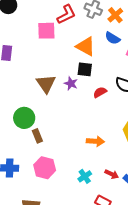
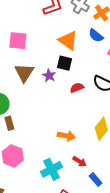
pink square: (46, 31) -> (18, 41), moved
red arrow: (112, 174) -> (80, 161), moved
cyan cross: (85, 176) -> (51, 169), size x1.5

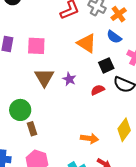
black square: (65, 63) -> (106, 65), moved, turned -35

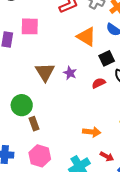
pink square: (36, 46) -> (30, 26), moved

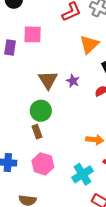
orange triangle: (86, 37) -> (89, 44), turned 45
green circle: (22, 105) -> (41, 111), moved

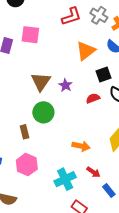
green circle: (41, 111) -> (43, 112), moved

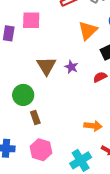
green circle: (43, 112) -> (23, 95), moved

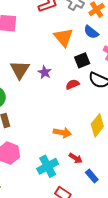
orange triangle: (88, 31) -> (63, 37), turned -30

